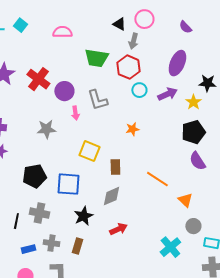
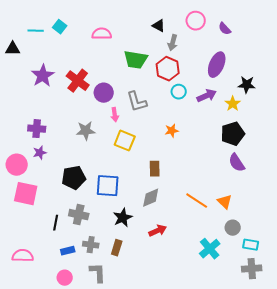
pink circle: (144, 19) -> (196, 21), moved
yellow square: (89, 151) -> (125, 141), moved
orange line: (157, 179) -> (197, 201), moved

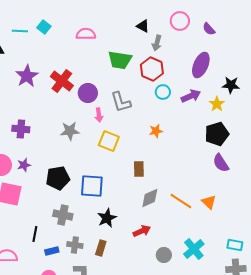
purple star: (40, 153) -> (24, 165), moved
gray diamond: (151, 198) -> (150, 198), moved
black line: (56, 223) -> (35, 234), moved
gray circle: (233, 228) -> (164, 255), moved

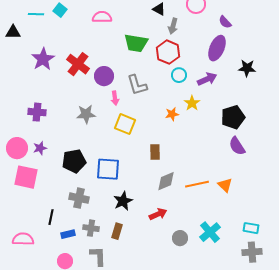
purple semicircle: (209, 29) -> (225, 22), moved
yellow star: (217, 104) -> (192, 103), moved
orange line: (181, 201) -> (197, 184), turned -45

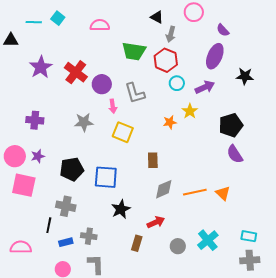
gray cross: (79, 198) -> (66, 206), moved
brown rectangle: (117, 231) -> (137, 243), moved

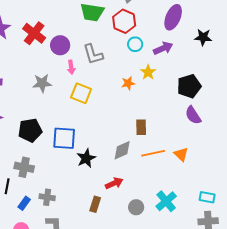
brown rectangle: (153, 160) -> (141, 127), moved
black star: (121, 209) -> (86, 158), moved
blue rectangle: (66, 242) -> (24, 203), turned -40

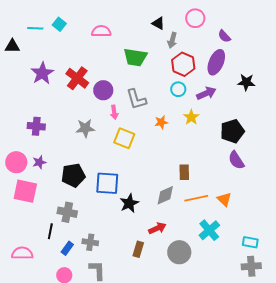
red hexagon: (124, 21) -> (183, 64), moved
orange star: (128, 83) -> (161, 122), moved
cyan cross: (166, 201) -> (209, 230), moved
gray circle: (136, 207) -> (179, 252), size x1.5

